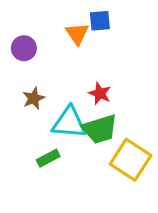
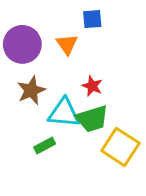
orange triangle: (77, 34) -> (67, 44), moved
purple circle: (24, 48) -> (22, 44), size x1.6
brown star: (34, 98) -> (31, 90), size x1.4

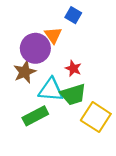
blue square: (92, 19) -> (73, 15), turned 35
purple circle: (22, 44) -> (35, 48), moved
green rectangle: (45, 145) -> (35, 116), size x1.5

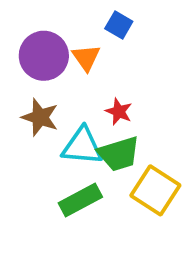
purple circle: (35, 48) -> (44, 56), moved
brown star: (25, 72) -> (40, 117), turned -30
green rectangle: (35, 116) -> (80, 200), moved

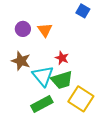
blue square: (119, 25) -> (83, 11), moved
purple circle: (44, 56) -> (23, 29), size x0.6
cyan triangle: (82, 146) -> (43, 76), turned 45

